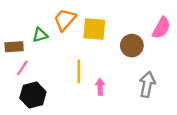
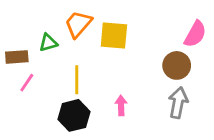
brown circle: (132, 46) -> (177, 65), moved
yellow line: (79, 71) -> (77, 80), moved
black hexagon: (33, 95) -> (74, 115), moved

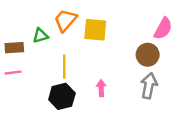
pink line: (27, 83) -> (13, 73), moved, turned 49

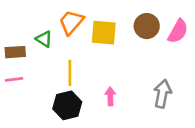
green triangle: (40, 36) -> (44, 39), turned 49
brown circle: (148, 55) -> (147, 26), moved

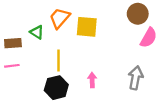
brown circle: (147, 26) -> (138, 14), moved
pink semicircle: (178, 31) -> (149, 38), moved

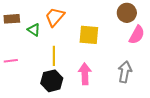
yellow square: (87, 27) -> (89, 35), moved
brown rectangle: (13, 43) -> (12, 19), moved
pink arrow: (92, 80) -> (85, 74), size x1.5

